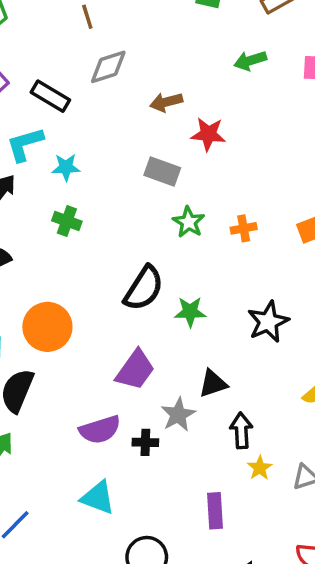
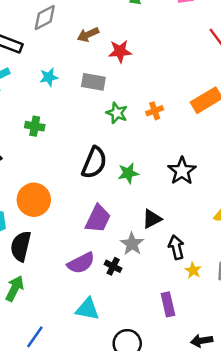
cyan star: (66, 167) -> (49, 77), moved
black cross: (145, 442) -> (113, 266), turned 35

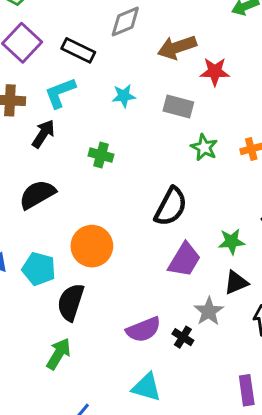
brown arrow: (88, 35) -> (177, 47), size x1.4
green star: (128, 173) -> (231, 242), moved
purple trapezoid: (98, 219) -> (184, 260), moved

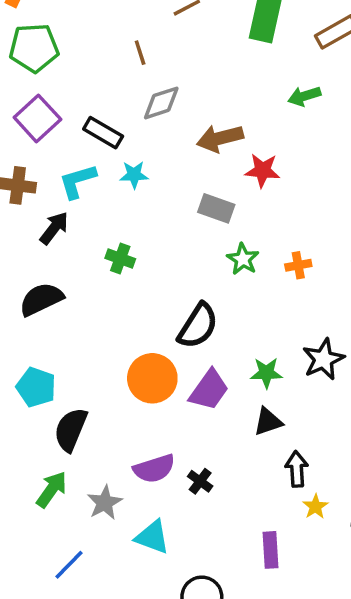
cyan star: (124, 96) -> (134, 175), moved
orange circle: (92, 246) -> (152, 378), moved
gray star: (209, 311) -> (105, 503), moved

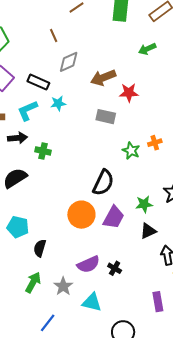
black arrow: (54, 228) -> (17, 138), turned 54
green cross: (120, 258) -> (43, 151), moved
green star: (243, 259) -> (131, 151), moved
black semicircle: (71, 430) -> (40, 248), size x0.7

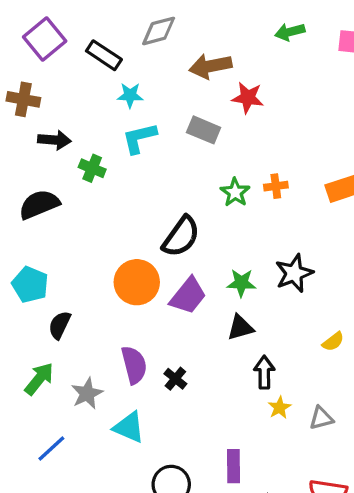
cyan L-shape: (27, 111) -> (139, 138), moved
purple semicircle: (88, 264) -> (134, 365), turned -90
purple rectangle: (158, 302) -> (233, 466), moved

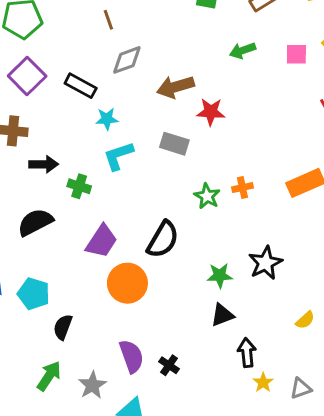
purple trapezoid: (188, 296) -> (102, 241), moved

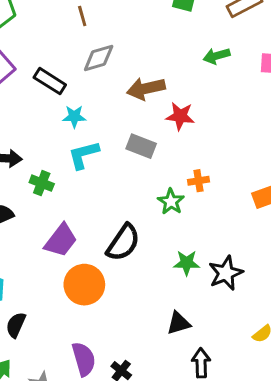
orange cross: (242, 188) -> (198, 181), moved
green star: (220, 276) -> (187, 263), moved

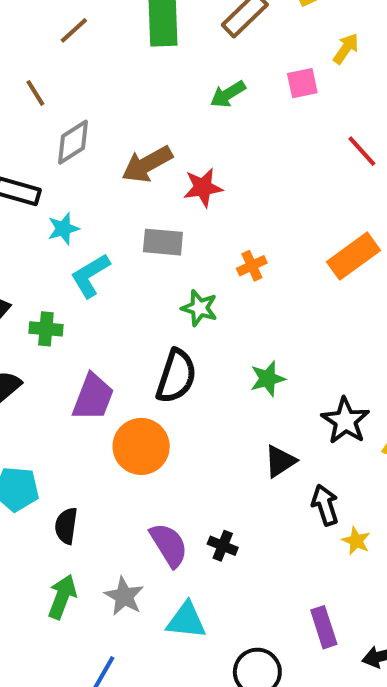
green star: (171, 202) -> (199, 308), moved
black star: (226, 273) -> (345, 421), moved

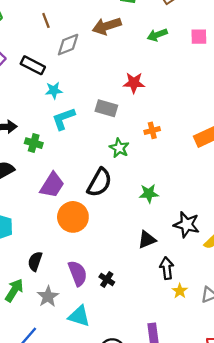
brown line: (35, 93) -> (46, 20), moved
brown arrow: (147, 164) -> (107, 26), moved
black star: (345, 421) -> (187, 225), turned -30
black semicircle: (66, 526) -> (35, 261), moved

